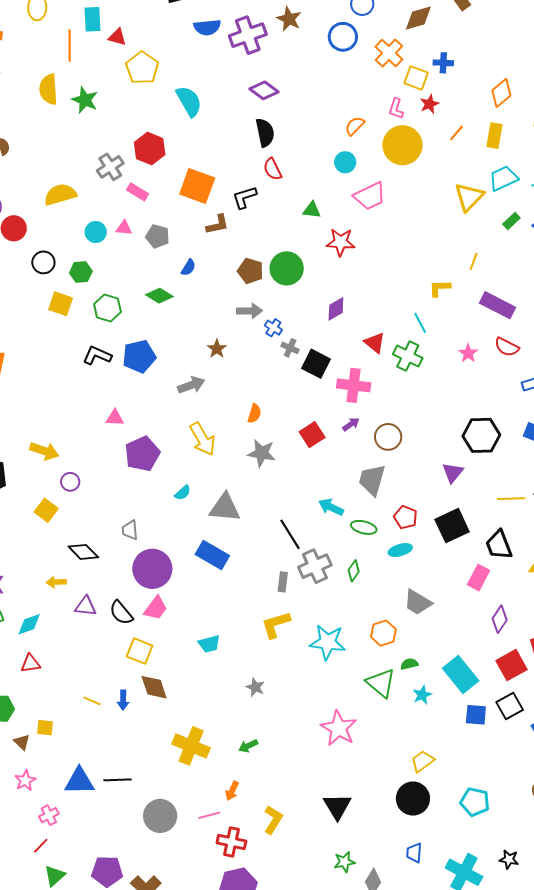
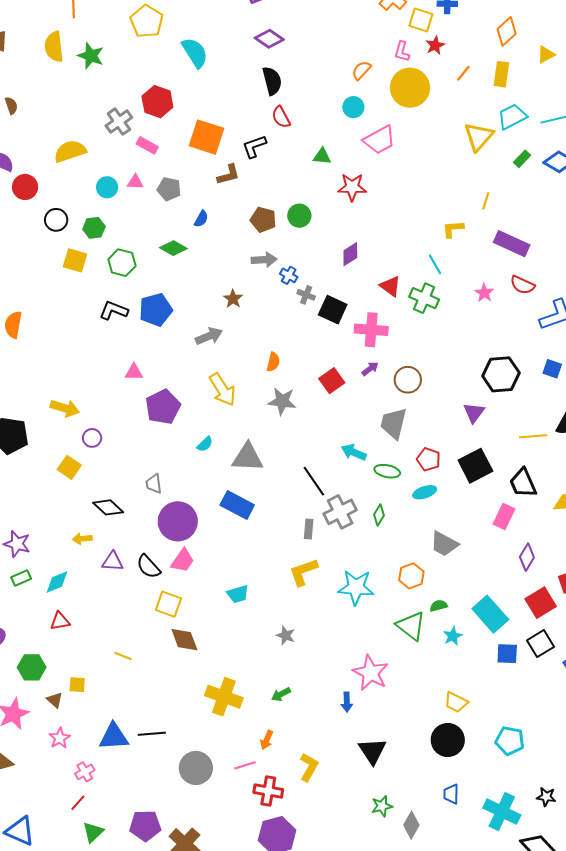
green circle: (287, 268) -> (299, 216), size x0.7
blue arrow: (123, 700) -> (347, 702), moved
yellow trapezoid: (423, 761) -> (456, 702), turned -115

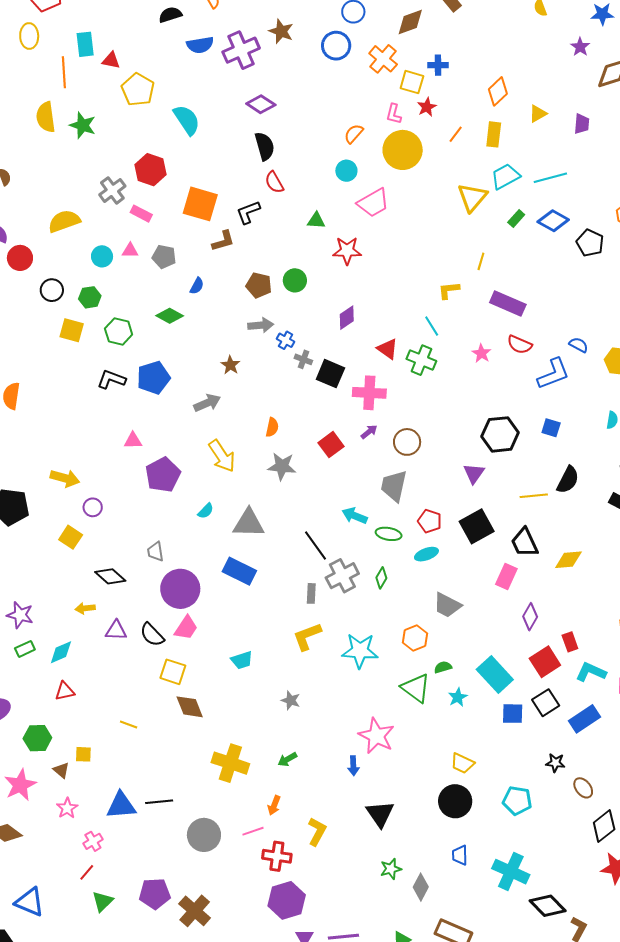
black star: (546, 797) -> (555, 763), moved

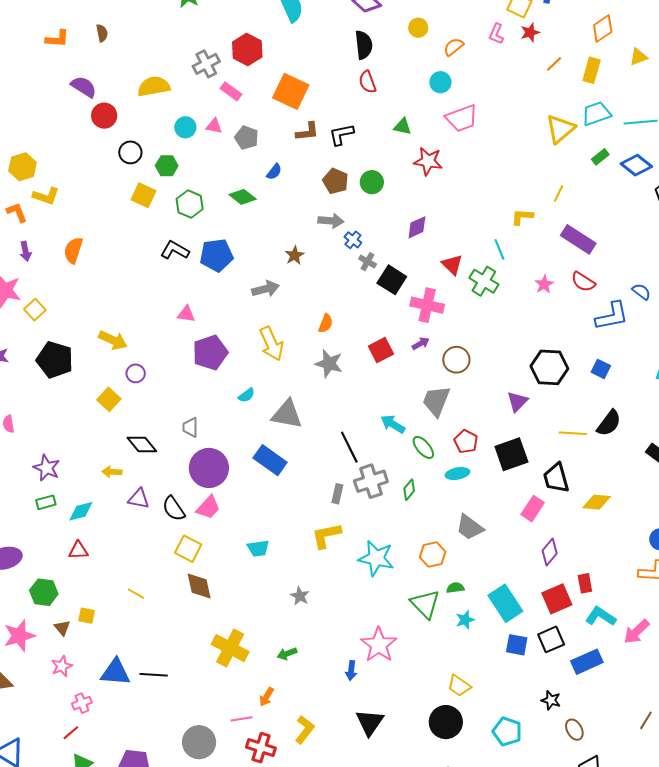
yellow circle: (403, 150) -> (418, 28), moved, size x0.5
black L-shape: (248, 212) -> (341, 134), moved
green ellipse: (389, 534) -> (423, 447), turned 30
gray circle: (204, 835) -> (199, 742), moved

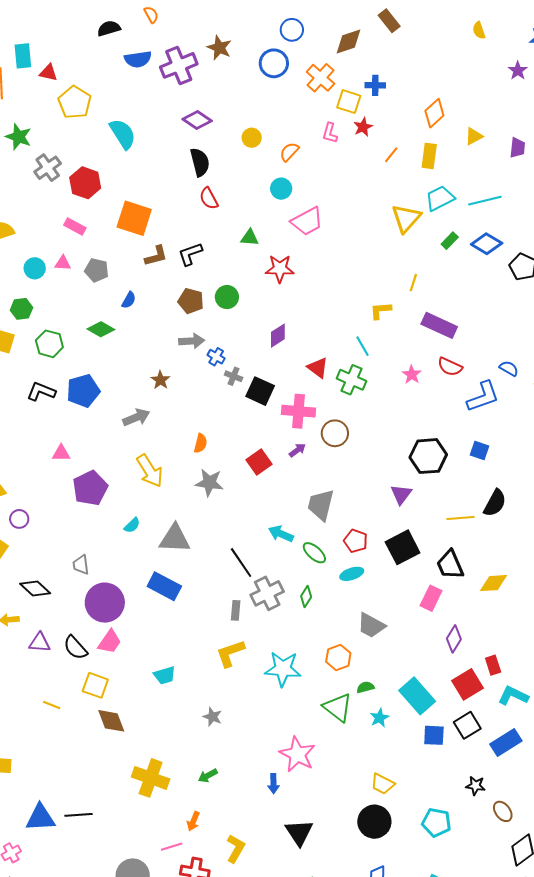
gray cross: (206, 64) -> (48, 168), moved
brown circle: (456, 360) -> (335, 433), moved
yellow line: (136, 594) -> (52, 705), moved

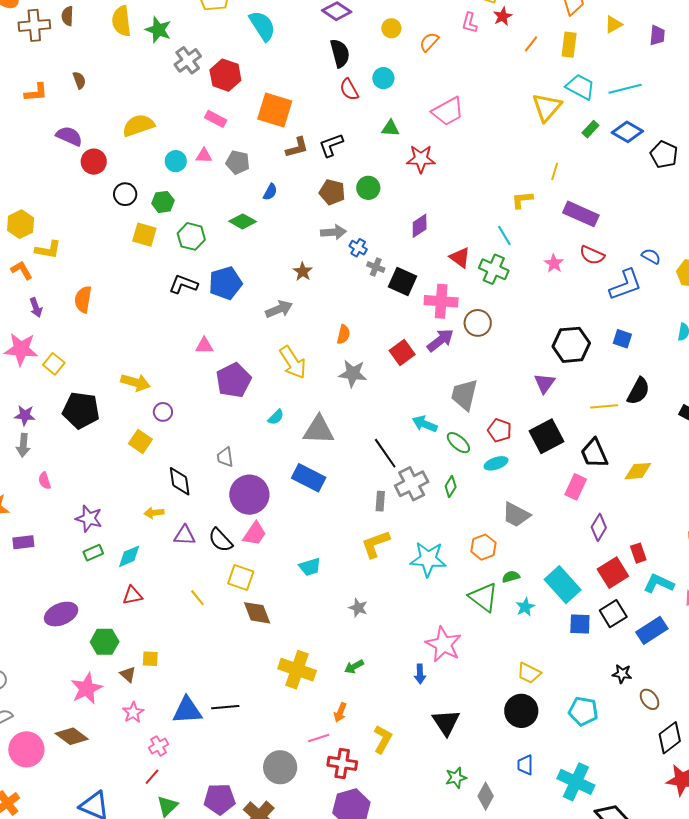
cyan circle: (281, 189) -> (383, 78), moved
cyan trapezoid: (440, 198) -> (580, 87), turned 56
purple arrow: (297, 450) -> (440, 340), size x1.6
black diamond: (35, 588) -> (180, 481), turned 40
yellow line: (52, 705) -> (197, 598), turned 30

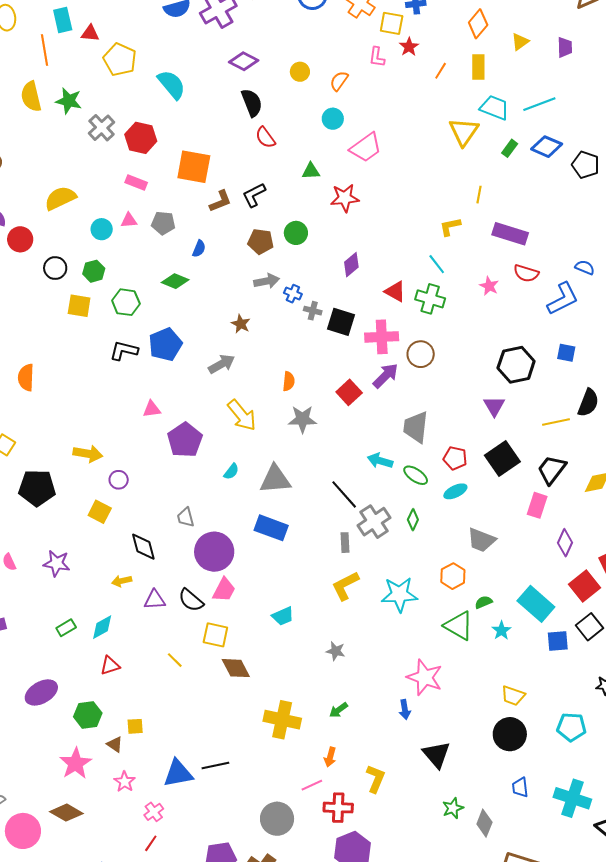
cyan circle: (383, 78) -> (333, 119), moved
black trapezoid: (594, 453) -> (552, 470), turned 68
purple star: (89, 519) -> (57, 563), moved

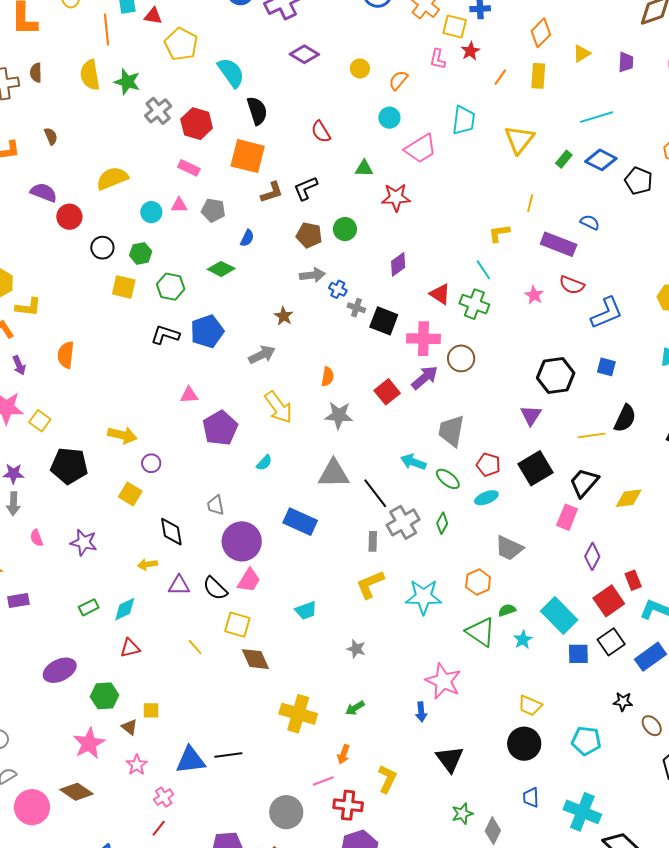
black semicircle: (252, 103) -> (257, 111), moved
cyan trapezoid: (494, 108) -> (464, 120), moved, turned 72
blue semicircle: (585, 267) -> (590, 222), moved
gray triangle: (275, 479) -> (334, 474), moved

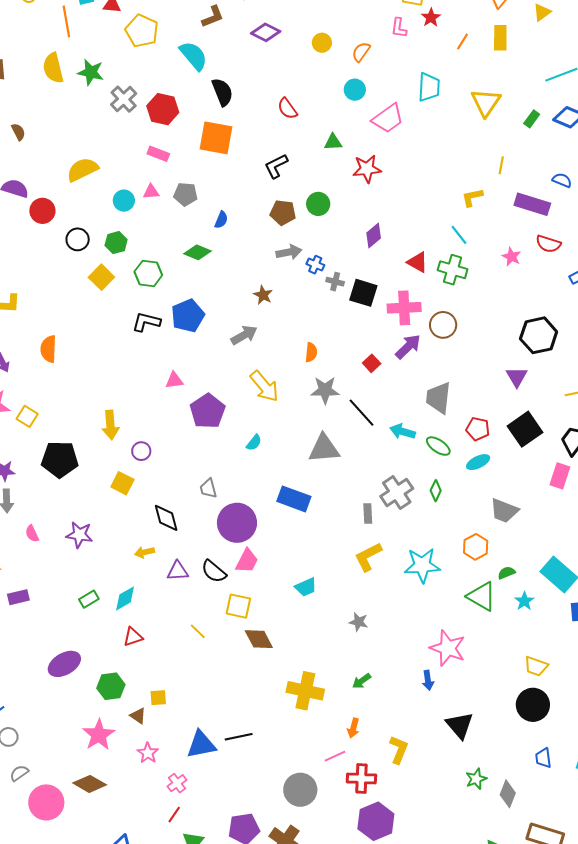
brown L-shape: (272, 192) -> (213, 17), moved
yellow square: (124, 287) -> (101, 277), turned 35
red square: (387, 392) -> (372, 363), size x0.7
yellow arrow: (122, 435) -> (110, 425), turned 76
black line: (375, 493) -> (361, 413), moved

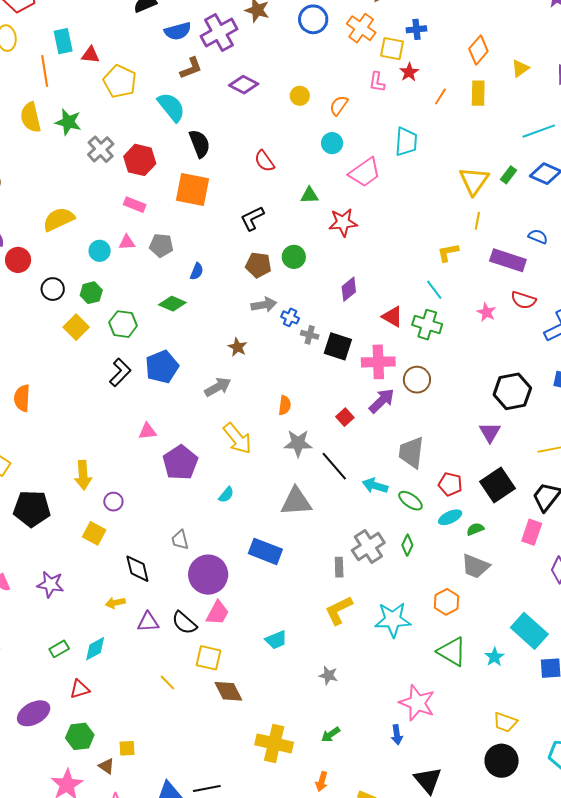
yellow triangle: (486, 102) -> (474, 181), moved
black L-shape: (146, 322) -> (120, 372), turned 120
green semicircle: (506, 573) -> (475, 529), moved
red triangle: (133, 637) -> (80, 689), moved

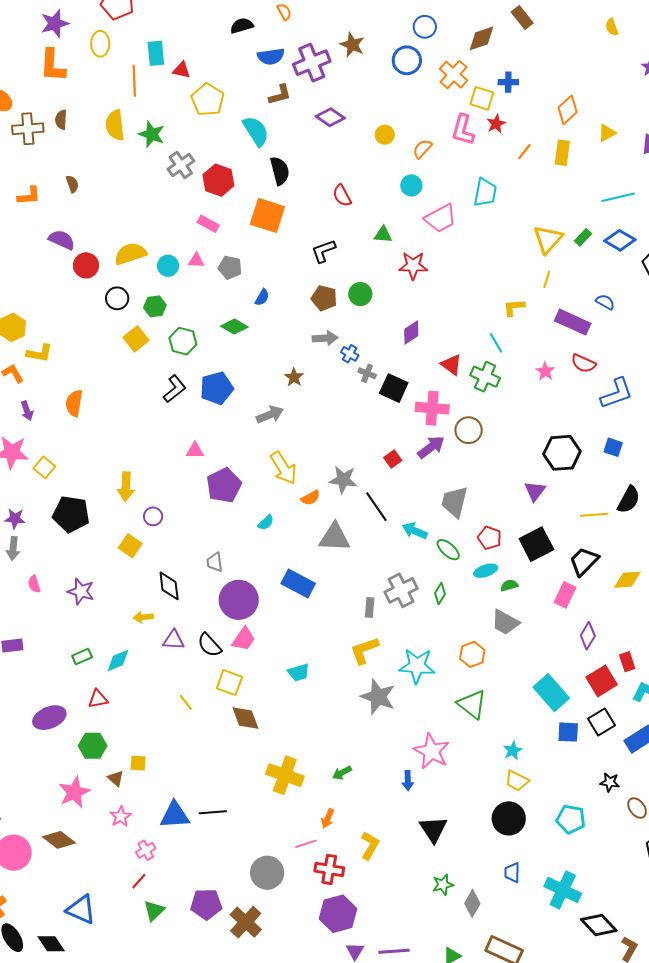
pink L-shape: (377, 82) -> (463, 130), size x1.5
yellow semicircle: (59, 219) -> (130, 254), moved
orange semicircle: (285, 405) -> (311, 498), moved, turned 48
cyan star: (494, 657) -> (513, 751), moved
gray star: (328, 675) -> (378, 697), moved, size x1.8

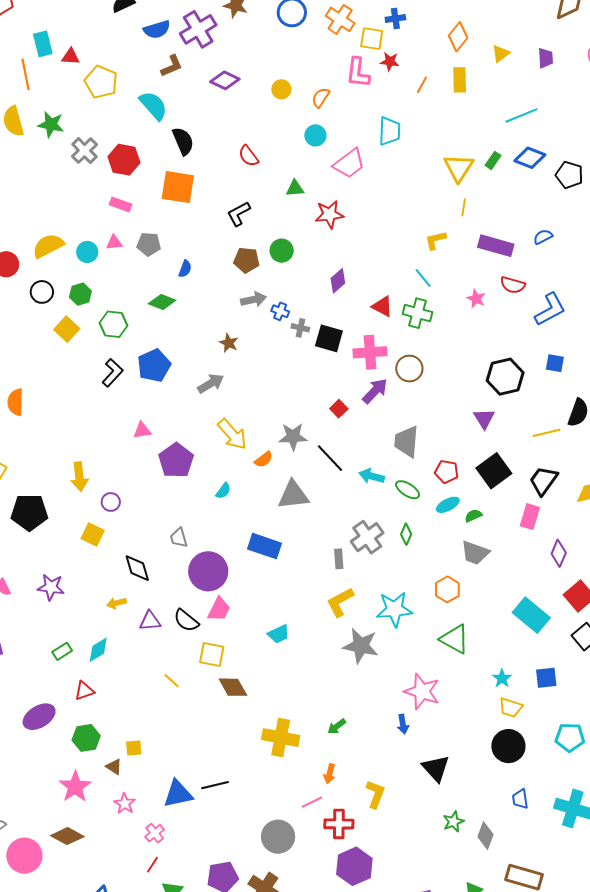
red star: (496, 124) -> (390, 62), turned -30
blue semicircle: (605, 302) -> (543, 237), moved, turned -48
blue square: (568, 732) -> (546, 678), moved

